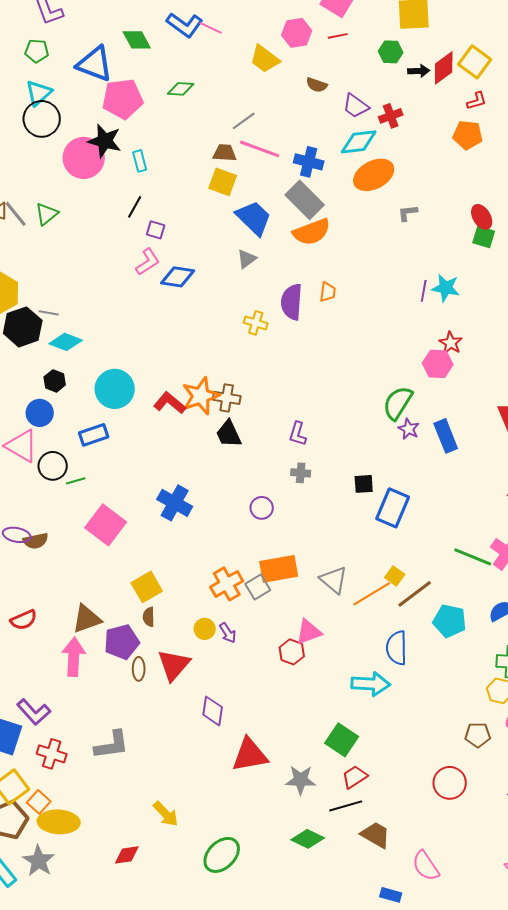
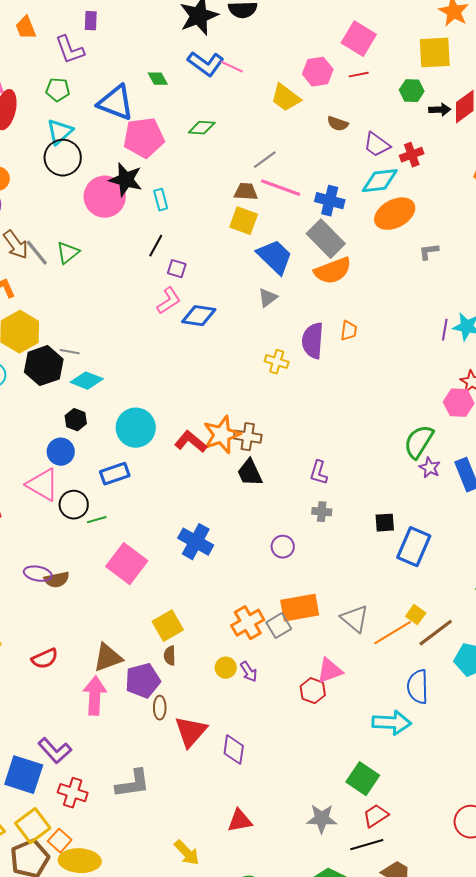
green diamond: (137, 40) -> (158, 79), size x0.7
red triangle: (174, 665) -> (191, 732), moved
red triangle: (250, 755) -> (240, 821), moved, size x0.7

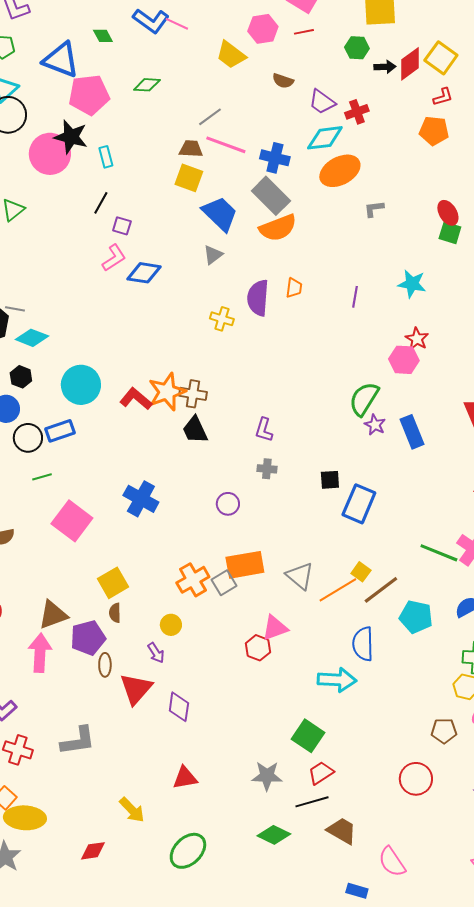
purple line: (445, 330) -> (355, 297), moved
black circle: (74, 505) -> (28, 438), moved
purple arrow: (249, 672) -> (156, 653), moved

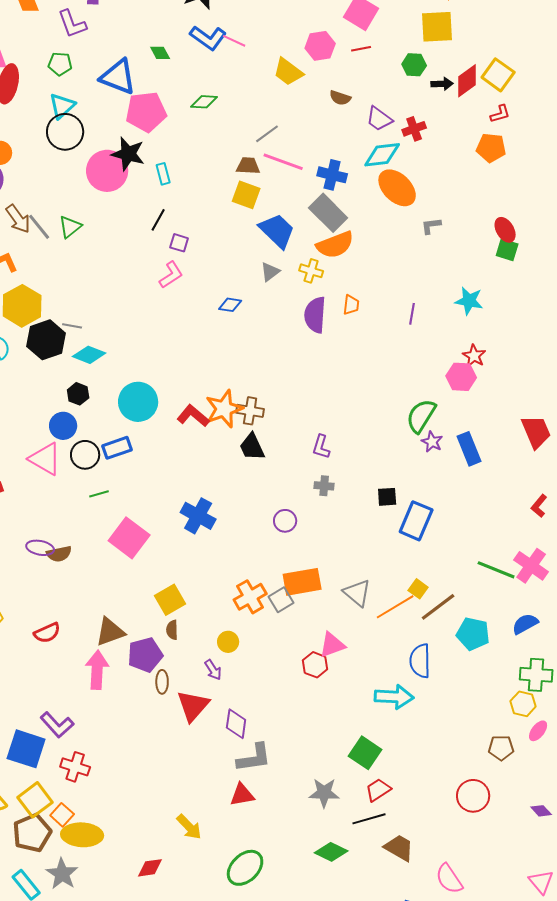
orange ellipse: (340, 171) -> (397, 188), turned 72
blue diamond: (144, 273) -> (230, 305), moved, size x0.7
yellow cross: (222, 319) -> (311, 271), moved
gray L-shape: (78, 741) -> (254, 758), moved

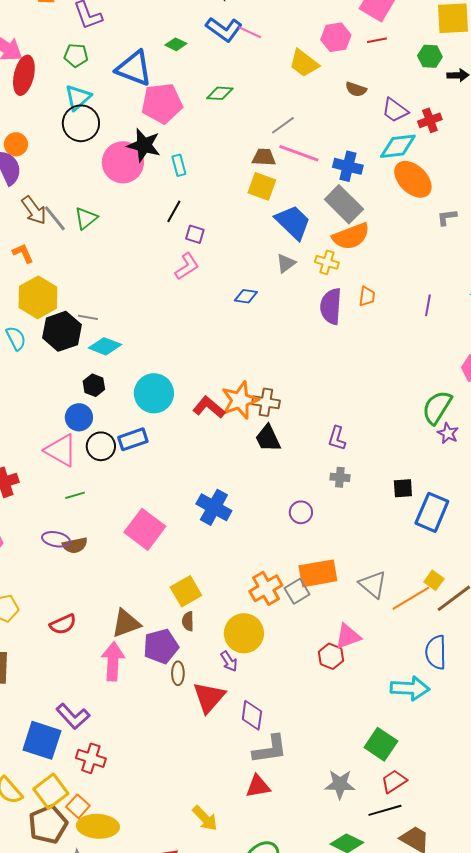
green diamond: (160, 53) -> (176, 44), turned -35
green line: (99, 494) -> (75, 495), moved
yellow circle: (228, 642) -> (244, 633), size x1.8

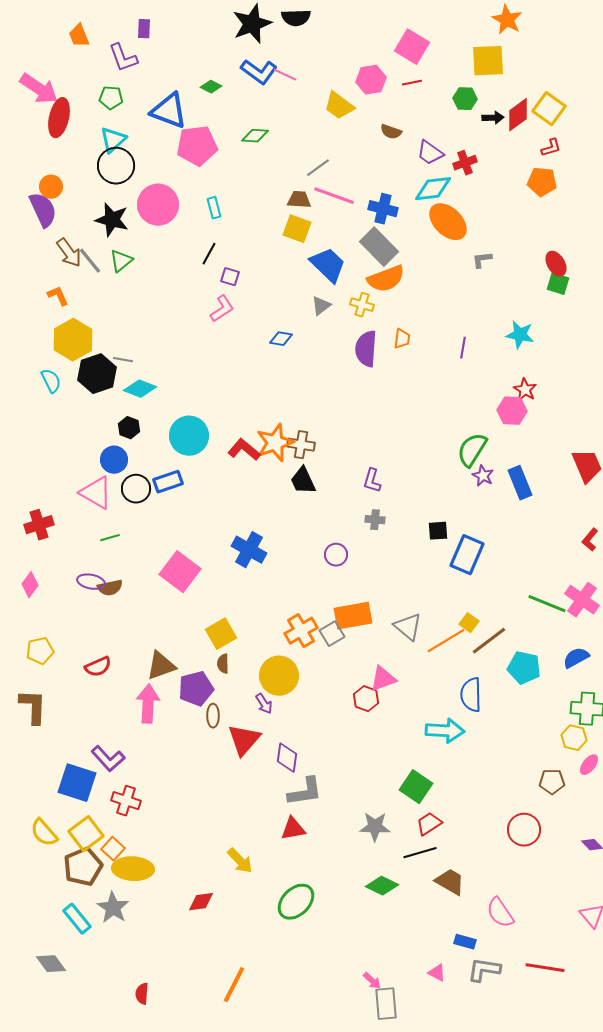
black star: (144, 145) -> (112, 220), moved

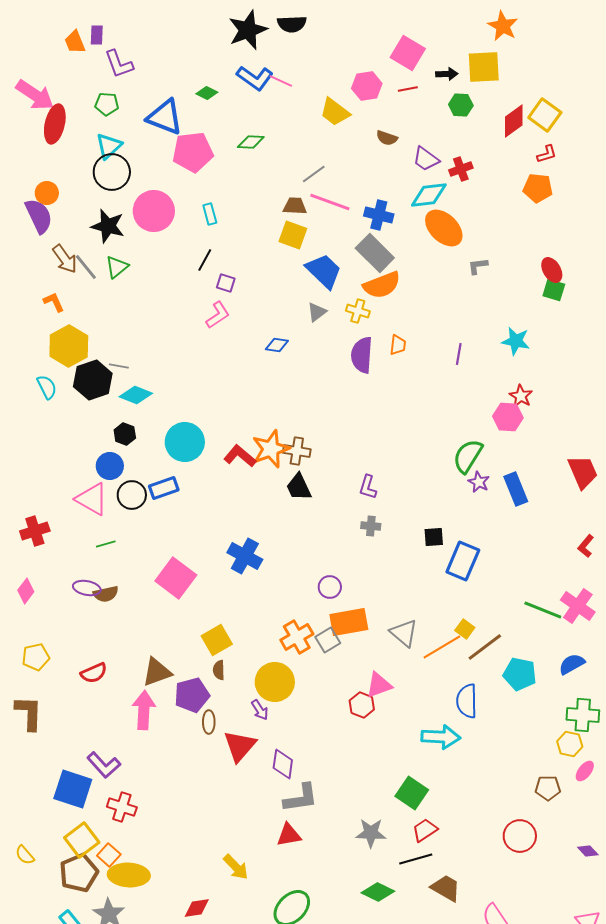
purple rectangle: (144, 29) -> (97, 35), moved
black arrow: (493, 118) -> (447, 74), moved
purple circle: (336, 555) -> (330, 587), moved
yellow semicircle: (44, 833) -> (25, 855), moved, size x0.7

